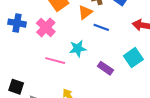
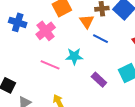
orange triangle: (85, 12) -> (87, 21), turned -35

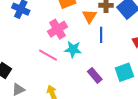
pink cross: (46, 31) -> (57, 29), moved
blue line: (100, 39) -> (101, 35), turned 56

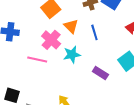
orange triangle: (89, 16) -> (71, 26), moved
pink line: (48, 55) -> (37, 60), moved

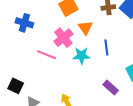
blue line: (94, 32) -> (106, 48), moved
purple rectangle: (100, 73) -> (111, 87), moved

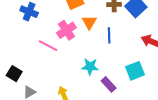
blue line: (106, 48) -> (109, 35), moved
cyan star: (82, 56) -> (90, 67), moved

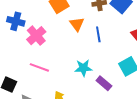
pink cross: (66, 30) -> (36, 36), moved
pink line: (48, 46) -> (39, 67), moved

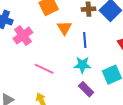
pink line: (39, 67) -> (44, 69), moved
cyan star: (83, 68) -> (82, 65), moved

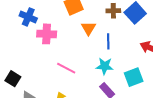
pink cross: (23, 36) -> (47, 34), turned 36

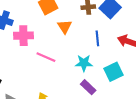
blue line: (108, 41) -> (97, 38), moved
pink line: (66, 68) -> (46, 57), moved

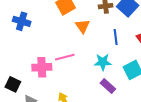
pink cross: (23, 36) -> (42, 67), moved
pink line: (46, 57) -> (65, 57), turned -36

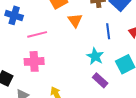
pink line: (65, 57) -> (37, 34), moved
cyan star: (103, 62) -> (95, 56), turned 30

